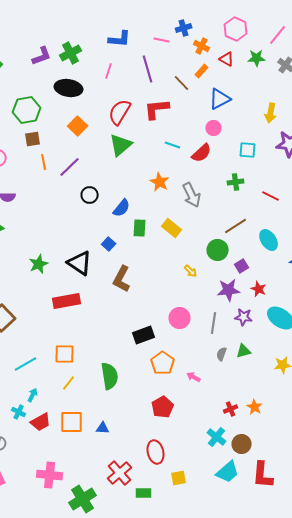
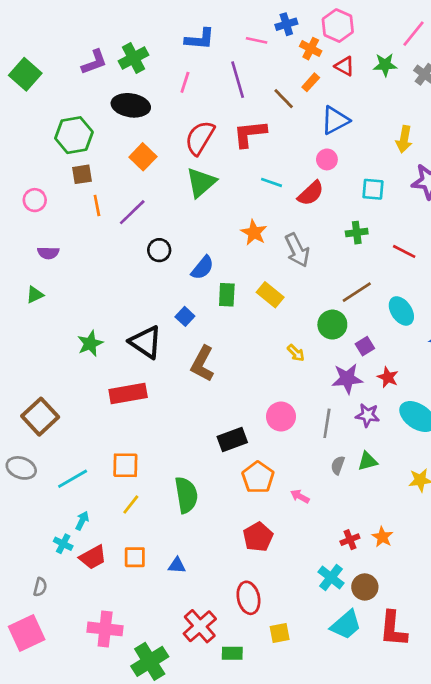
pink hexagon: (236, 29) -> (338, 26), moved
orange square: (72, 422) -> (135, 557), size x0.7

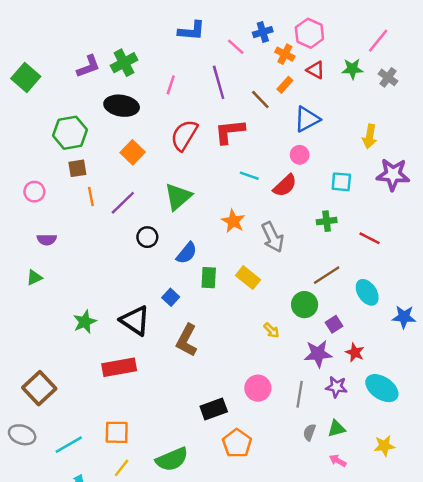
blue L-shape: (200, 39) -> (192, 31), moved
pink line: (257, 40) -> (236, 47), turned 30
green triangle: (201, 182) -> (178, 197), moved
green semicircle: (186, 495) -> (172, 459), turned 76
pink arrow: (300, 496) -> (338, 461), moved

